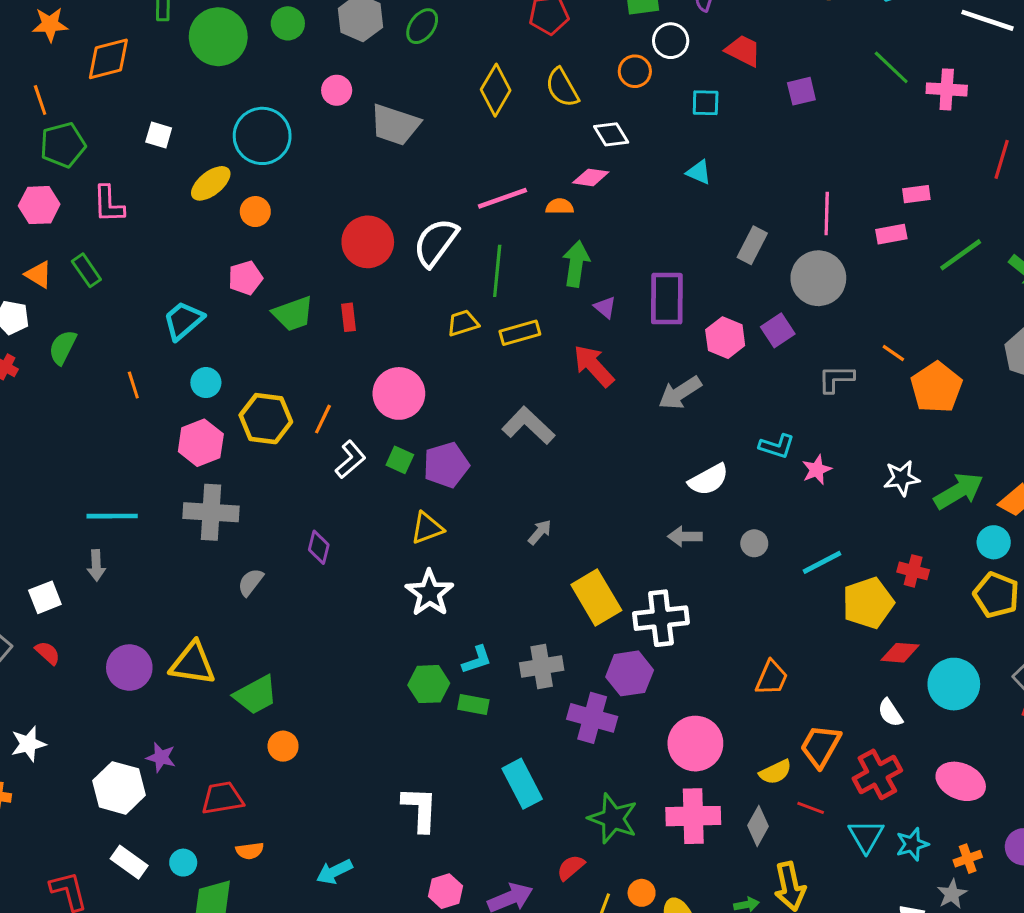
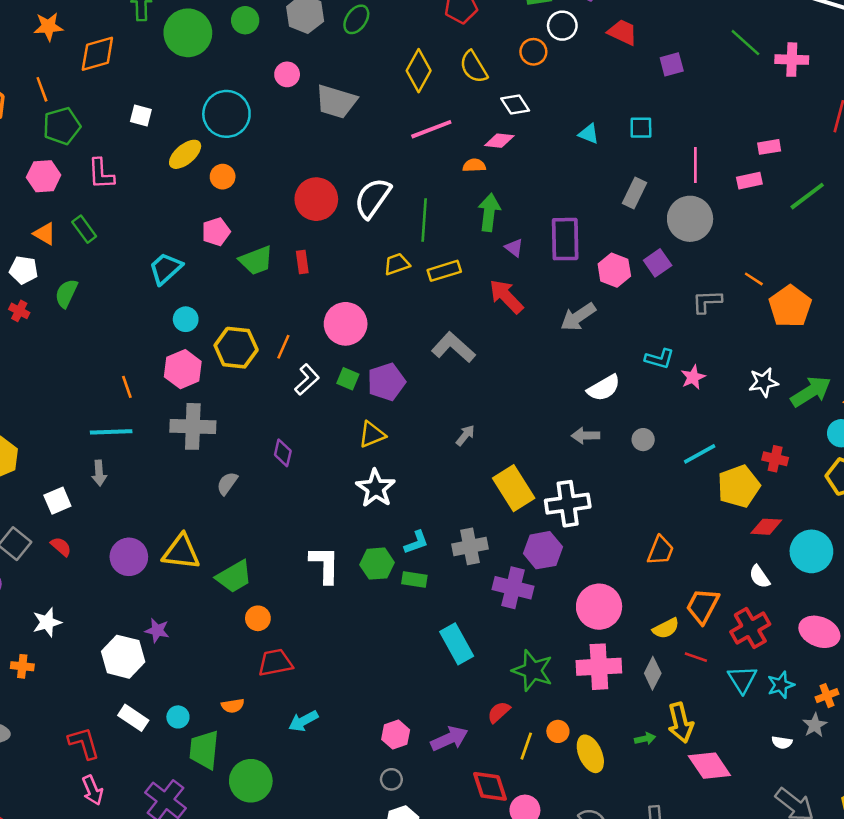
cyan square: (706, 103) -> (641, 128), moved
pink line: (502, 198) -> (431, 129), moved
orange line: (133, 385) -> (127, 387), moved
red trapezoid: (222, 798) -> (275, 663), moved
white L-shape: (420, 809) -> (325, 565), moved

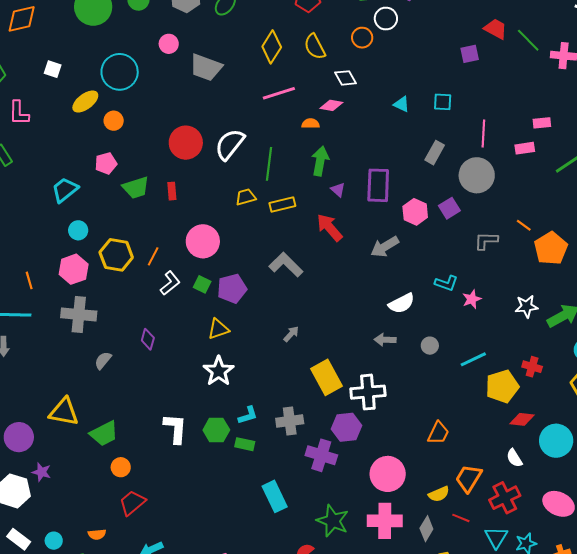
red trapezoid: (623, 32) -> (496, 29), moved
purple circle: (129, 557) -> (19, 437), moved
red trapezoid: (275, 663) -> (132, 503), turned -32

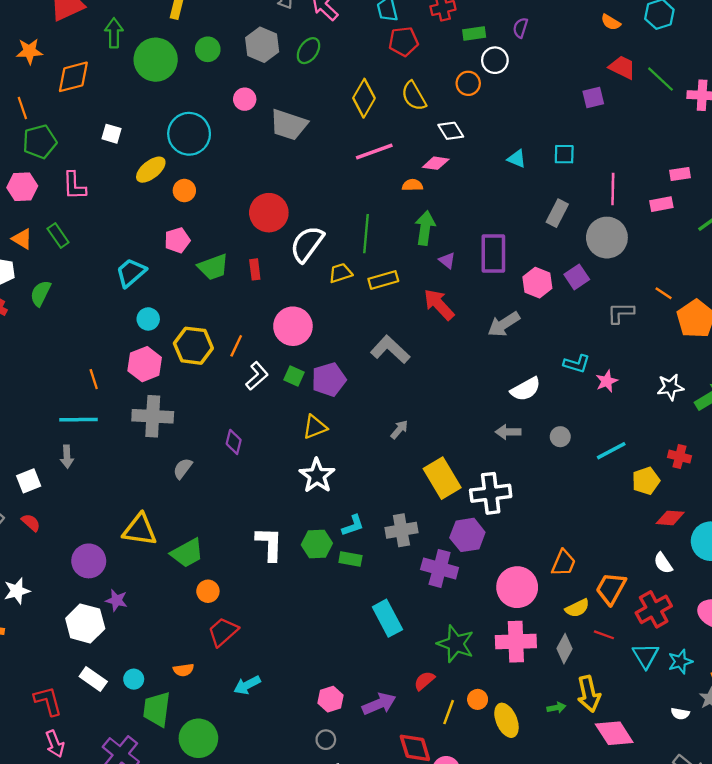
white semicircle: (230, 144) -> (307, 244), moved
yellow pentagon: (502, 386) -> (646, 481), size x0.7
orange trapezoid: (438, 433) -> (563, 563), moved

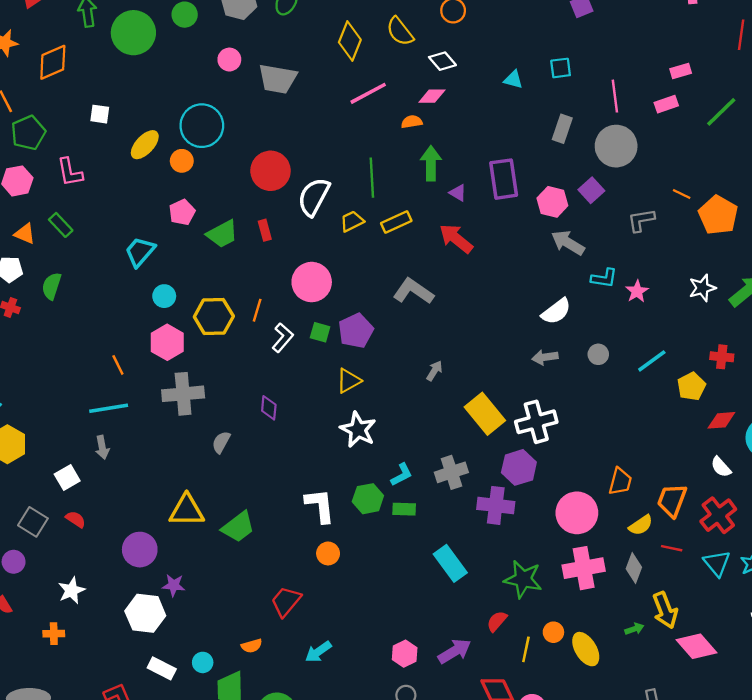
cyan circle: (189, 134) -> (202, 126), moved
gray arrow: (504, 324) -> (568, 243), moved, turned 72
orange circle: (208, 591) -> (328, 553), moved

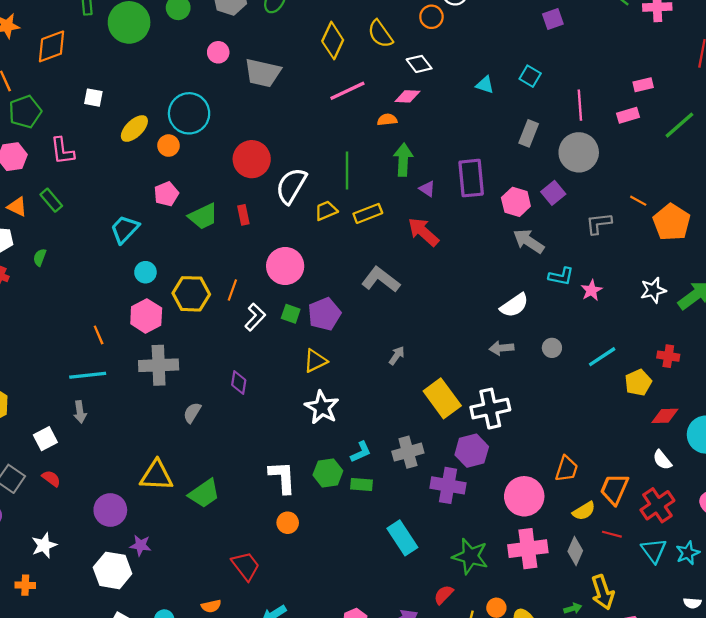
cyan square: (561, 68) -> (530, 76), turned 35
green semicircle: (52, 286) -> (40, 257), size x0.7
red trapezoid: (286, 601) -> (246, 566), turned 100

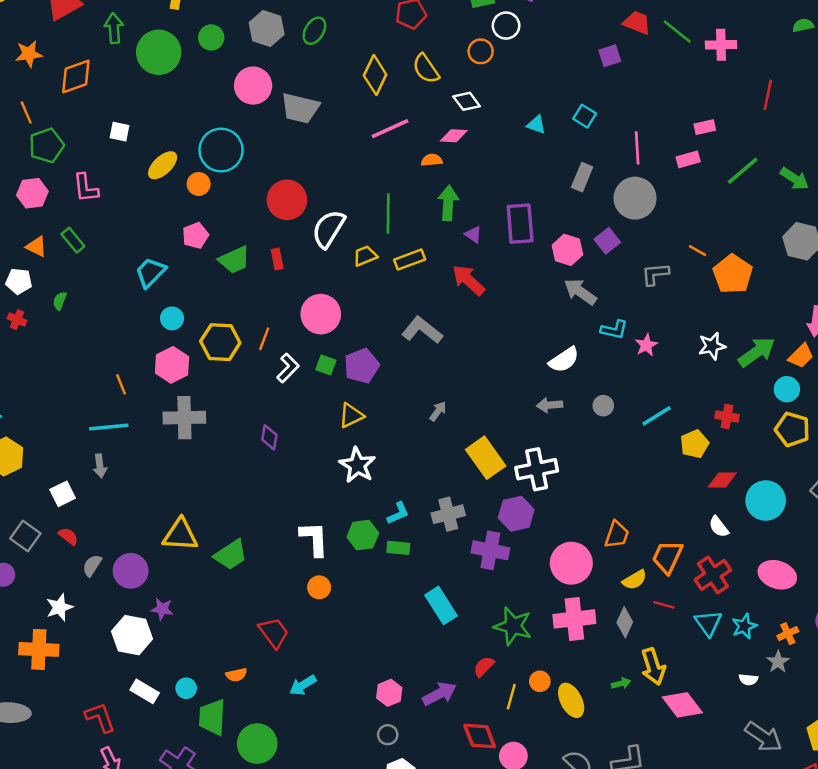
pink circle: (218, 52) -> (253, 86), size x1.6
gray semicircle: (192, 413) -> (92, 565), moved
orange cross: (25, 585) -> (39, 649), size x1.8

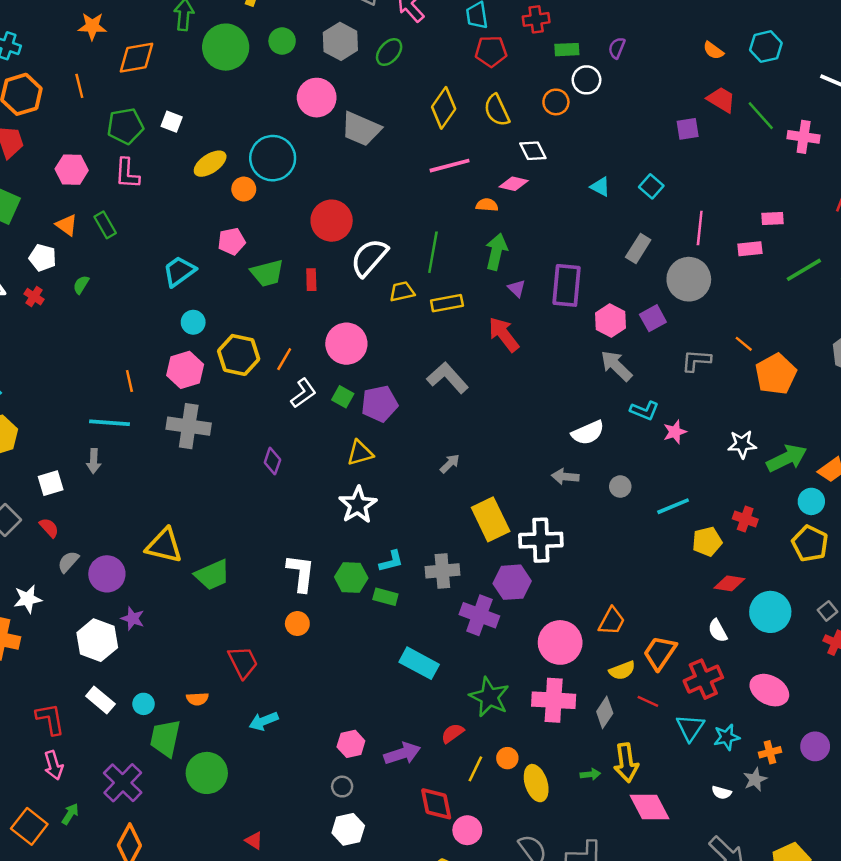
green pentagon: (47, 146) -> (125, 126), moved
cyan rectangle: (441, 605) -> (419, 663), turned -39

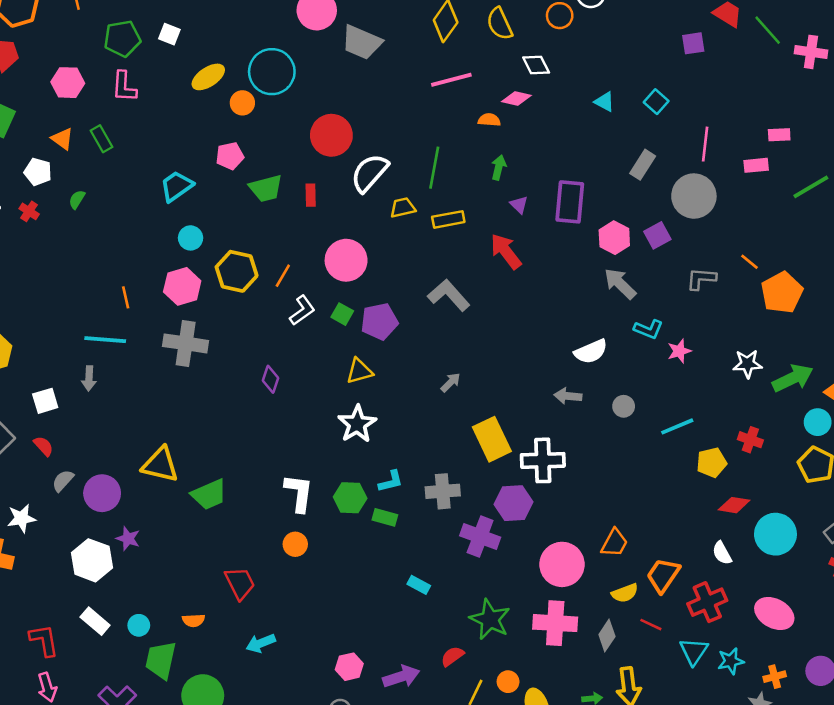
green arrow: (496, 252) -> (499, 167), size x0.7
cyan rectangle: (419, 663) -> (419, 585), size x0.6

